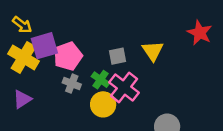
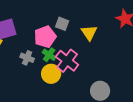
pink pentagon: (68, 56) -> (45, 37), moved
gray square: (117, 56) -> (62, 24), moved, turned 32

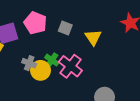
pink pentagon: (45, 37) -> (35, 23), moved, turned -30
yellow circle: (51, 74) -> (40, 70), moved

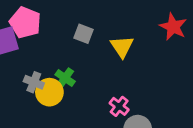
pink pentagon: (35, 23) -> (25, 22), moved
pink cross: (70, 66) -> (119, 106), moved, size x0.6

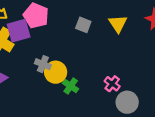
yellow triangle: (122, 47) -> (118, 24), moved
green cross: (65, 78) -> (71, 86), moved

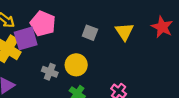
yellow circle: (56, 72) -> (76, 65), moved

